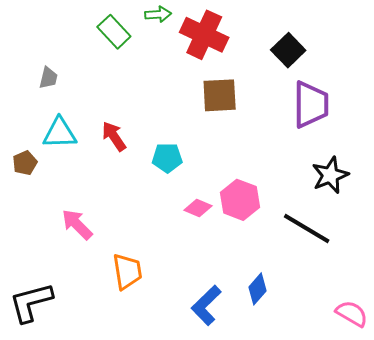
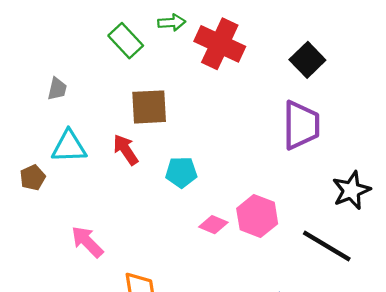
brown square: (220, 95) -> (149, 107), moved
purple trapezoid: (311, 104) -> (301, 125), moved

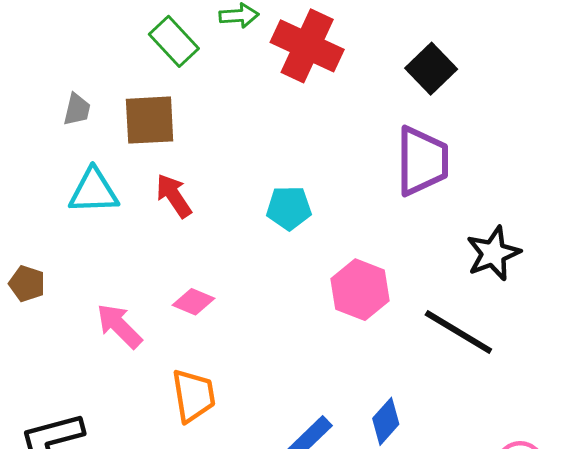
brown square: (149, 107) -> (150, 120), moved
cyan pentagon: (181, 172) -> (289, 208), moved
brown pentagon: (33, 178) -> (27, 284), moved, turned -30
pink diamond: (213, 225) -> (193, 302), moved

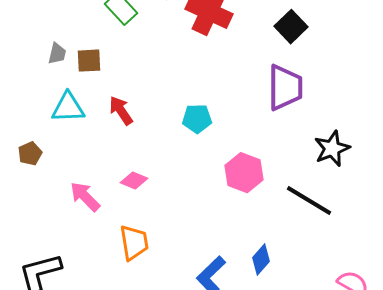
brown square: (150, 120) -> (89, 61), moved, size x0.7
brown pentagon: (27, 284) -> (30, 154), moved, turned 30

